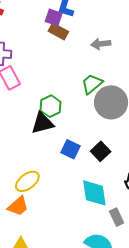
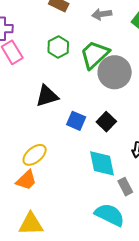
green trapezoid: (92, 84) -> (95, 55), size x1.4
green hexagon: (50, 106) -> (58, 47), moved

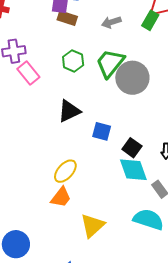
black square: (106, 122) -> (132, 148), moved
yellow triangle: (31, 224) -> (93, 226), moved, turned -32

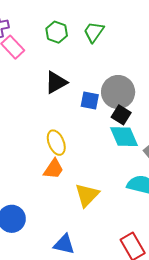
green trapezoid: (110, 63) -> (94, 32), size x0.7
gray circle: (132, 78) -> (118, 92), moved
yellow ellipse: (65, 171) -> (56, 143), turned -60

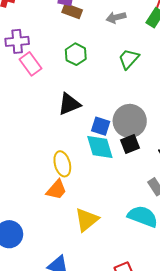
green trapezoid: (94, 32) -> (129, 59), moved
black square: (121, 115) -> (130, 144), turned 30
cyan diamond: (124, 137) -> (100, 147), moved

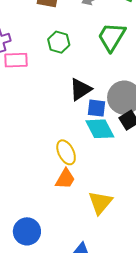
green trapezoid: (129, 59) -> (112, 37), size x1.4
pink rectangle: (30, 64) -> (16, 60), turned -45
black triangle: (69, 104) -> (80, 89), moved

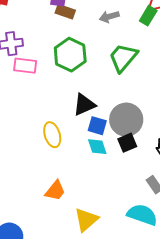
green hexagon: (59, 42) -> (70, 55), size x1.5
cyan diamond: (100, 129) -> (97, 147), size x0.7
yellow ellipse: (66, 152) -> (52, 135), moved

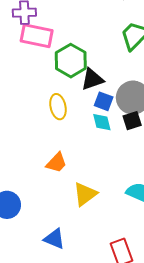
green hexagon: (70, 55) -> (71, 61), moved
pink rectangle: (25, 66) -> (37, 36), size x1.4

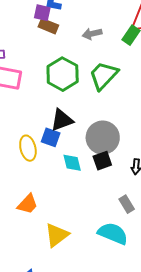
green hexagon: (71, 61) -> (63, 74), moved
blue square: (104, 101) -> (51, 137), moved

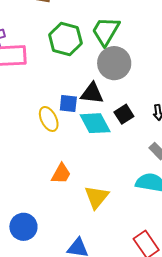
black triangle: (62, 120) -> (92, 93), moved, turned 40
gray circle: (103, 138) -> (114, 63), moved
cyan diamond: (72, 163) -> (95, 123), size x1.5

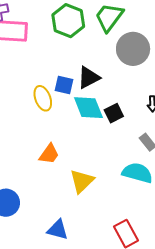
gray circle: (114, 63) -> (133, 49), moved
black triangle: (92, 93) -> (89, 78), turned -40
black square: (124, 114) -> (114, 113), moved

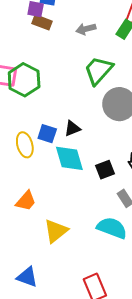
green hexagon: (68, 21) -> (24, 80), moved
black triangle: (89, 78) -> (72, 128), size x0.7
black square: (114, 113) -> (105, 170), moved

